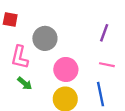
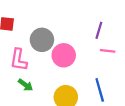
pink line: (107, 65) -> (108, 51), moved
pink circle: (66, 69) -> (64, 55), moved

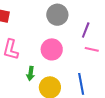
gray circle: (42, 40) -> (57, 15), moved
green arrow: (25, 85) -> (31, 73), moved, turned 56

